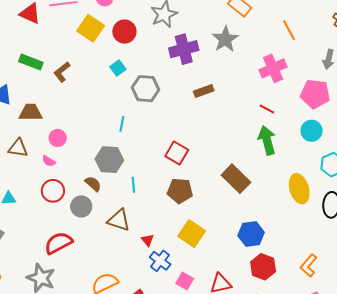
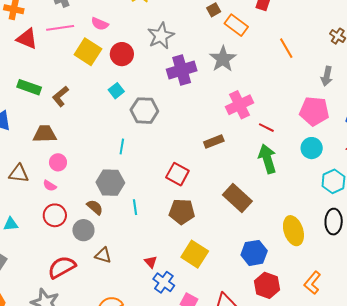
pink cross: (273, 68) -> (239, 105), moved
brown rectangle: (204, 91) -> (214, 141), moved
brown trapezoid: (31, 112) -> (45, 134), moved
yellow ellipse: (299, 189) -> (293, 231), moved
brown triangle: (119, 220) -> (103, 255), moved, size x0.7

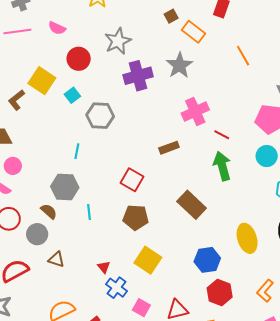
yellow square: (88, 52) -> (42, 81), moved

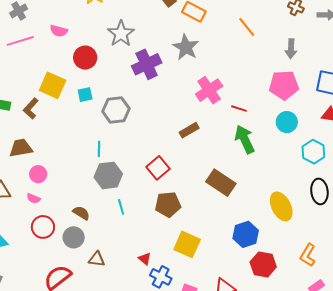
cyan square: (72, 95) -> (85, 95), turned 35
red square: (132, 180) -> (158, 168), turned 30
gray hexagon: (65, 187) -> (108, 175), moved

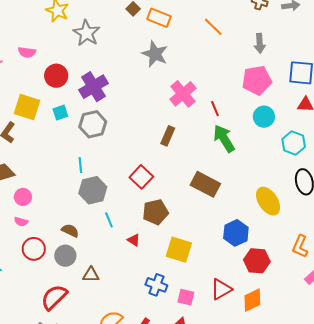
gray star: (121, 34) -> (86, 33), moved
purple cross: (147, 64) -> (94, 87), moved
red line: (239, 109) -> (215, 109), turned 56
brown rectangle: (189, 130) -> (168, 136), turned -30
red triangle: (145, 259) -> (134, 240), moved

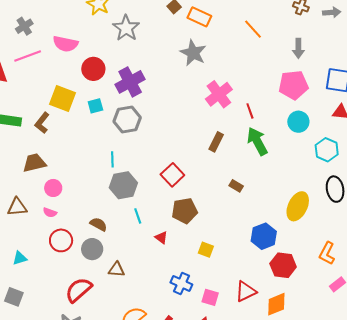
pink semicircle: (27, 52) -> (65, 44), size x1.4
brown rectangle: (168, 136) -> (216, 142), moved
brown rectangle: (205, 184) -> (236, 186), size x0.5
yellow ellipse: (268, 201) -> (298, 206), turned 56
yellow square: (179, 250) -> (206, 250), size x0.6

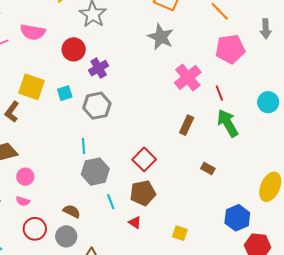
red circle: (93, 69) -> (74, 49), moved
purple cross: (130, 82) -> (99, 68), size x0.7
pink pentagon: (293, 85) -> (230, 49), moved
brown pentagon: (185, 211) -> (143, 193), moved

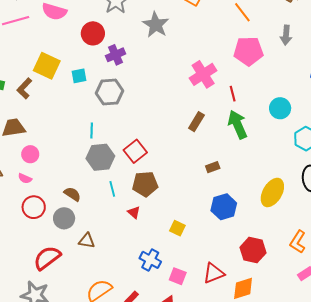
gray star: (161, 37) -> (156, 25), moved
red square: (144, 159) -> (135, 151), moved
brown rectangle: (208, 168) -> (213, 167), turned -56
blue hexagon: (237, 218) -> (224, 207), moved

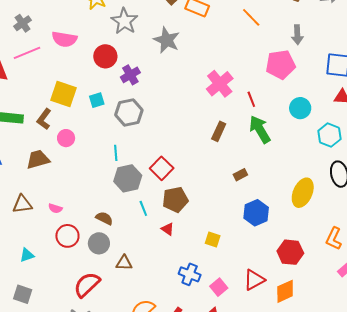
pink pentagon: (248, 51) -> (281, 65), moved
pink circle: (30, 154) -> (66, 138), moved
pink square: (178, 276) -> (219, 287), turned 36

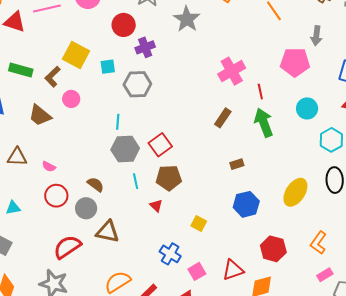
brown trapezoid: (38, 159) -> (40, 115), turned -135
brown triangle: (124, 263) -> (108, 232), size x1.4

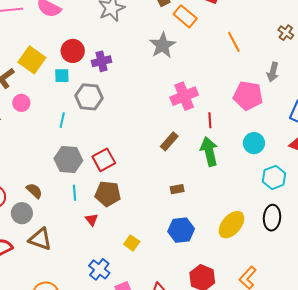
gray star: (187, 19) -> (163, 45), moved
red circle: (124, 25) -> (73, 51), moved
cyan line: (118, 122) -> (62, 120), moved

